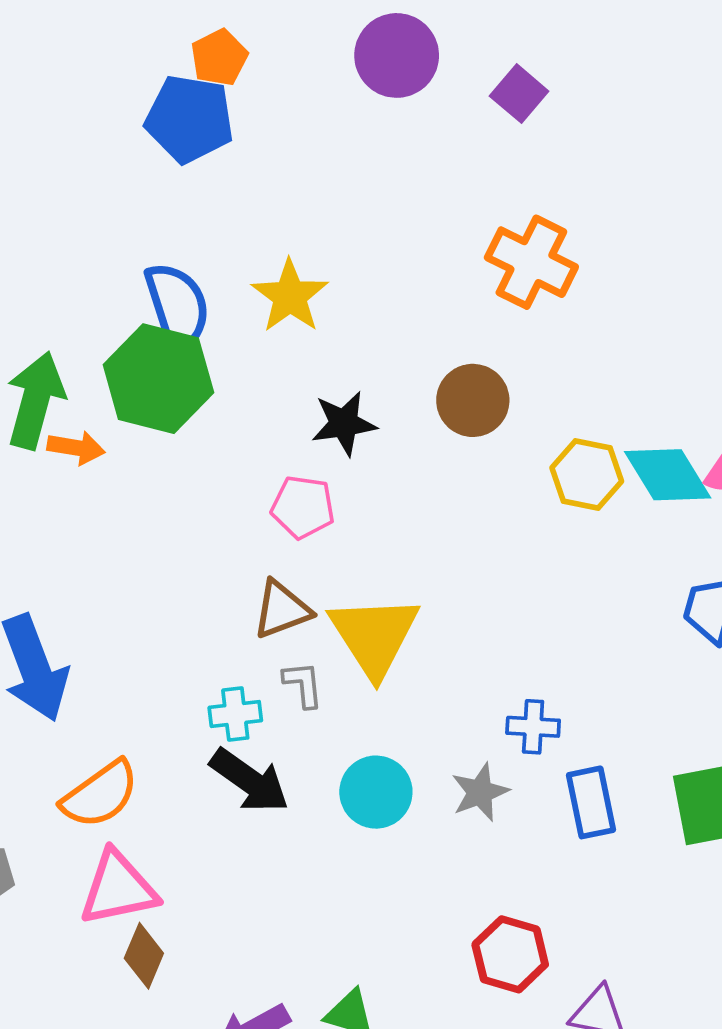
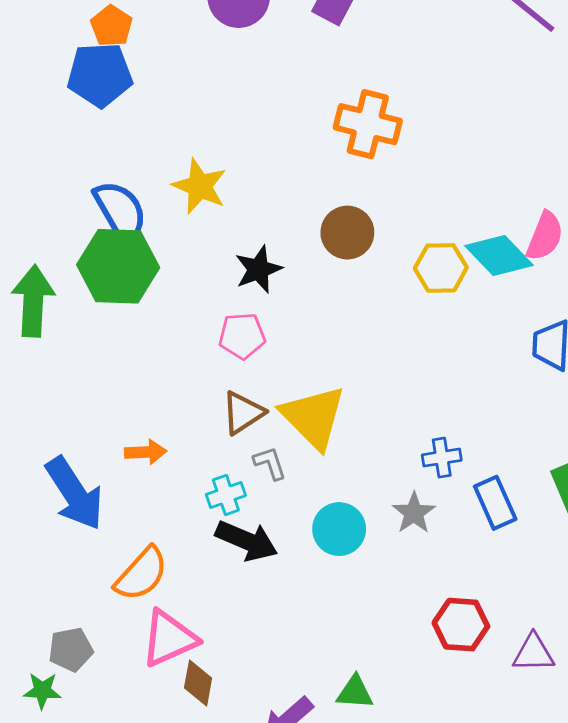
orange arrow: (76, 448) -> (146, 452), moved

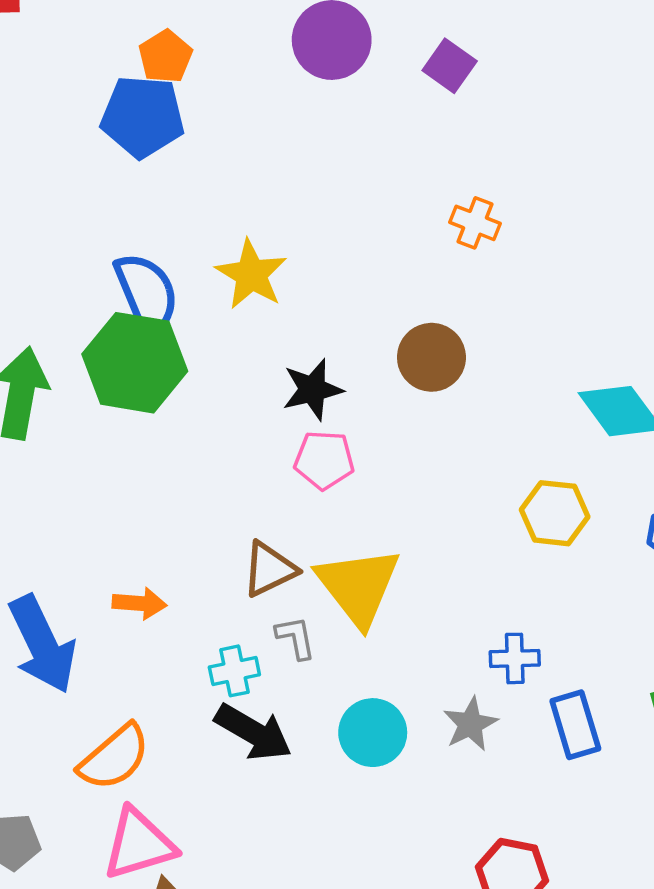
orange cross: (368, 124) -> (475, 223), size x0.6
yellow hexagon: (441, 268) -> (555, 513), moved
pink pentagon: (242, 336) -> (324, 460), moved

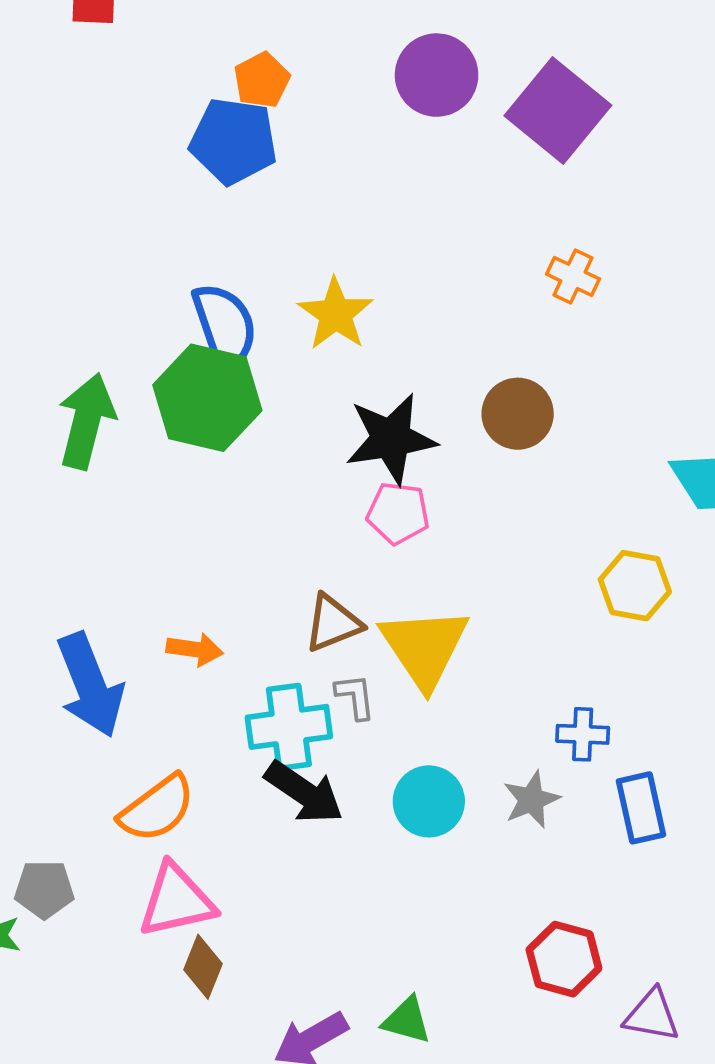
purple square: (450, 66) -> (558, 110), size x1.8
black star: (312, 390) -> (391, 439), size x1.4
cyan cross: (234, 671) -> (289, 727), size x1.6

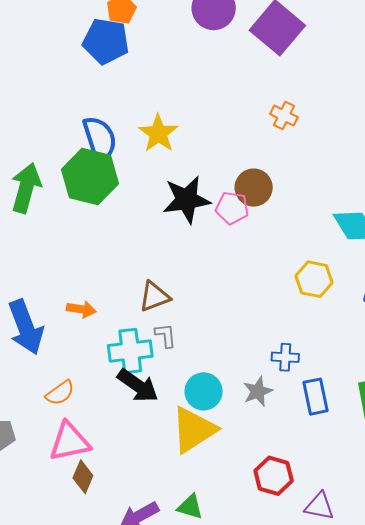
pink pentagon: (398, 513) -> (232, 208), moved
yellow triangle: (424, 647) -> (194, 430), moved, turned 30
orange semicircle: (157, 808) -> (60, 393), size x0.7

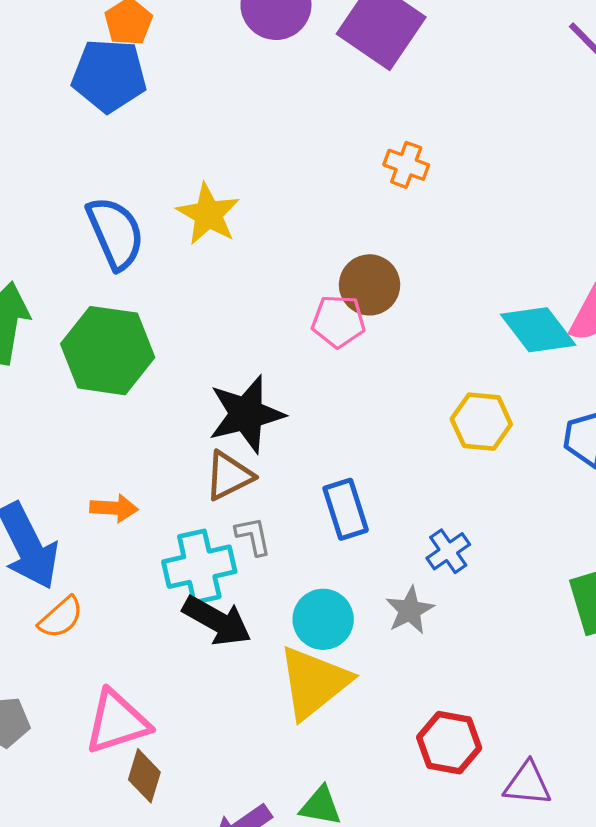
green hexagon: (90, 177) -> (108, 351), moved
black star: (187, 200) -> (246, 414), moved
blue cross: (285, 357) -> (448, 551), turned -32
orange semicircle: (60, 393) -> (61, 617), moved
blue rectangle: (315, 397) -> (346, 509), moved

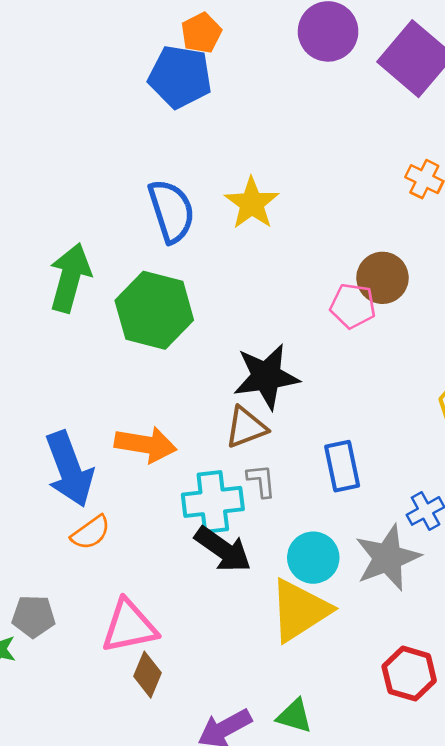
orange arrow: (114, 508) -> (146, 444), size x1.5
gray star: (410, 610) -> (388, 558), size x1.6

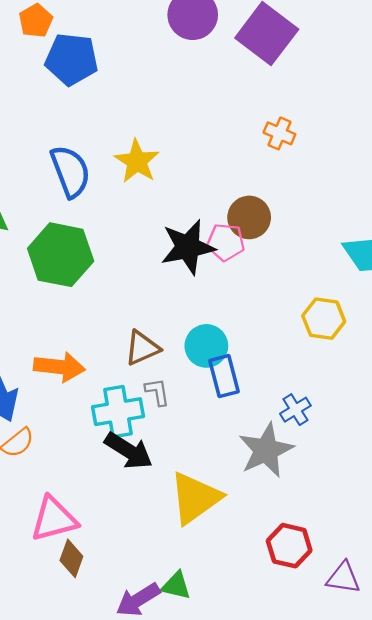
orange pentagon: (201, 33) -> (36, 21), moved
black star: (266, 376) -> (188, 247), moved
cyan circle: (313, 558) -> (206, 346), moved
green triangle: (294, 716) -> (176, 586), moved

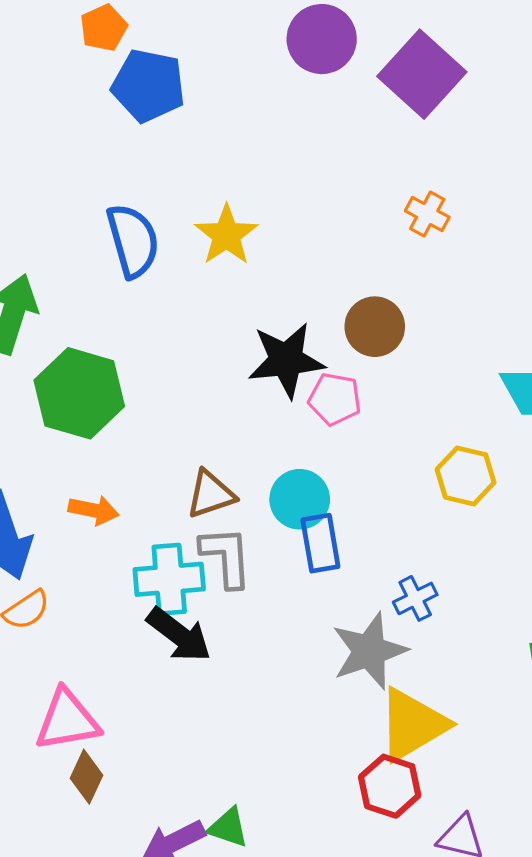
pink pentagon: (226, 242) -> (335, 399), moved
green hexagon: (61, 255) -> (79, 393), moved
orange arrow: (59, 367) -> (94, 510), size x0.7
gray L-shape: (157, 392) -> (226, 557), size x1.6
yellow triangle: (195, 498) -> (412, 725), moved

